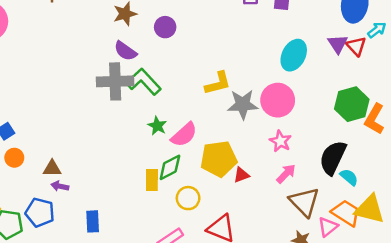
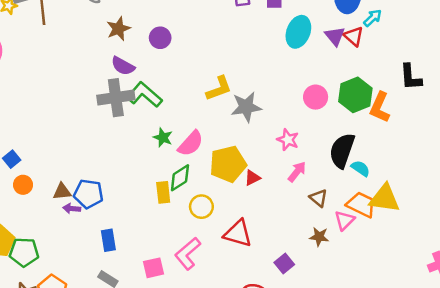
cyan ellipse: (294, 55) -> (298, 32), moved
pink circle: (278, 100) -> (316, 97), moved, size x0.7
brown triangle: (304, 202) -> (318, 198), size x0.6
blue pentagon: (40, 212) -> (88, 194), moved

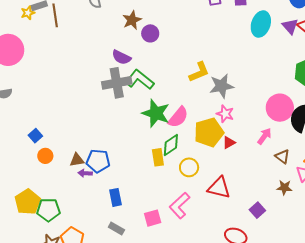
brown star: (118, 29) -> (132, 20), moved
pink circle: (316, 97) -> (280, 108), moved, size x1.4
green star: (163, 138) -> (156, 113), size x1.8
pink star: (288, 140) -> (225, 114), moved

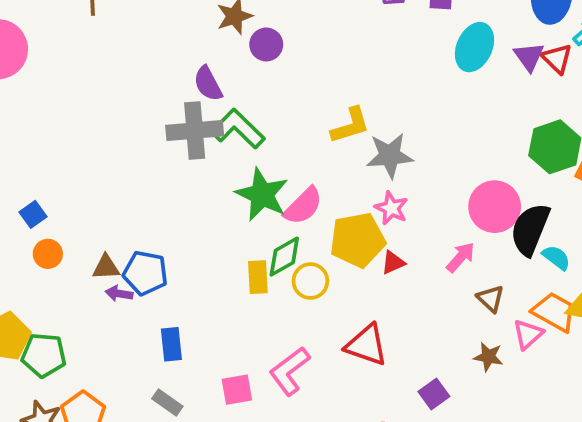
purple semicircle: (121, 57) -> (208, 84), turned 30
yellow circle: (189, 167) -> (310, 281), moved

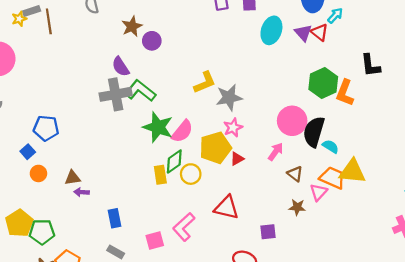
pink star: (391, 208) -> (233, 128), turned 30
blue pentagon: (145, 273) -> (46, 128), moved
purple square: (434, 394) -> (268, 232), turned 35

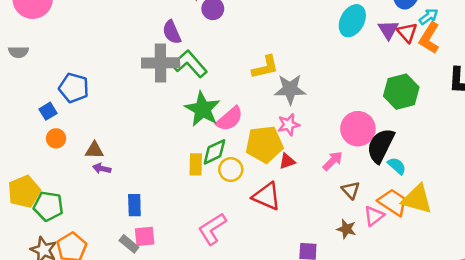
orange L-shape: (345, 93) -> (429, 38), moved
red triangle: (227, 208) -> (267, 196), moved
pink square: (155, 241) -> (145, 236), moved

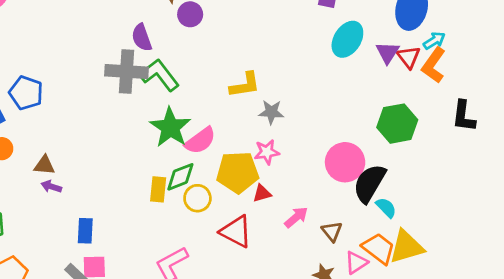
gray star: (290, 89) -> (271, 112), size x0.7
pink arrow: (333, 161) -> (296, 217), moved
yellow triangle: (417, 199) -> (406, 247), turned -36

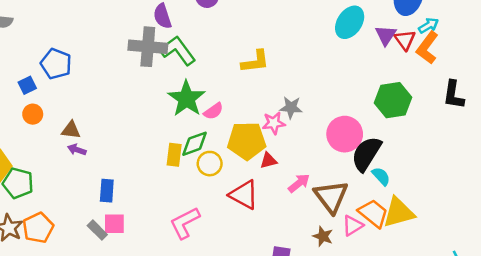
gray star: (271, 112) -> (291, 107), moved
pink semicircle: (200, 141) -> (213, 111), size x0.7
brown triangle: (332, 231) -> (331, 197), size x1.8

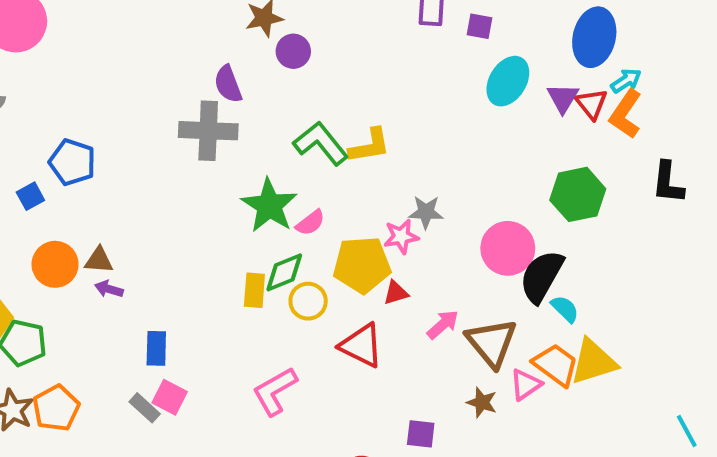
green L-shape: (178, 51) -> (321, 143), moved
orange circle: (33, 114) -> (55, 264), moved, size x1.5
pink square: (114, 224) -> (170, 397), turned 30

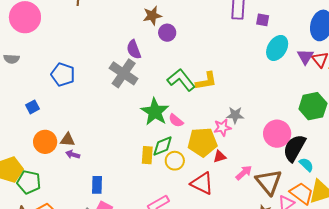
gray cross: (208, 131) -> (124, 73), turned 32
blue pentagon: (72, 162) -> (63, 75), moved
pink semicircle: (310, 223) -> (176, 121), turned 77

